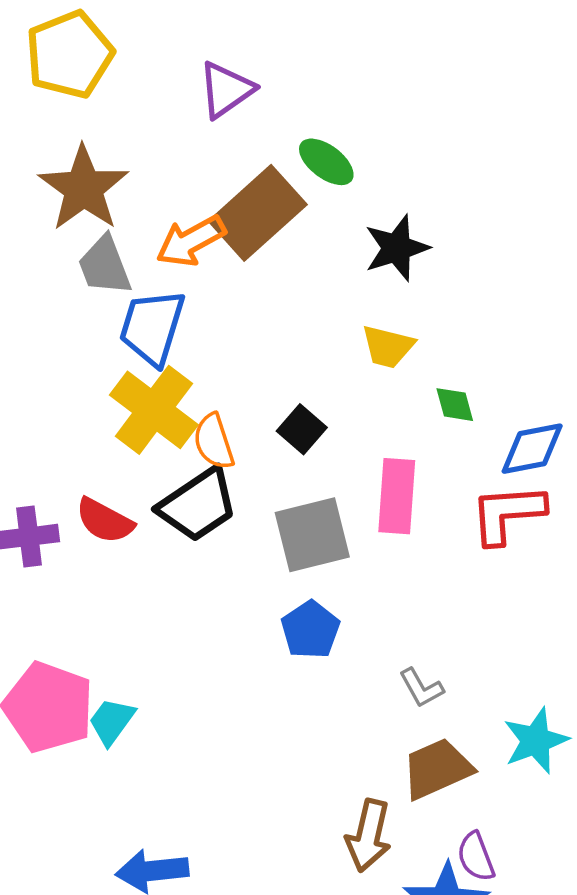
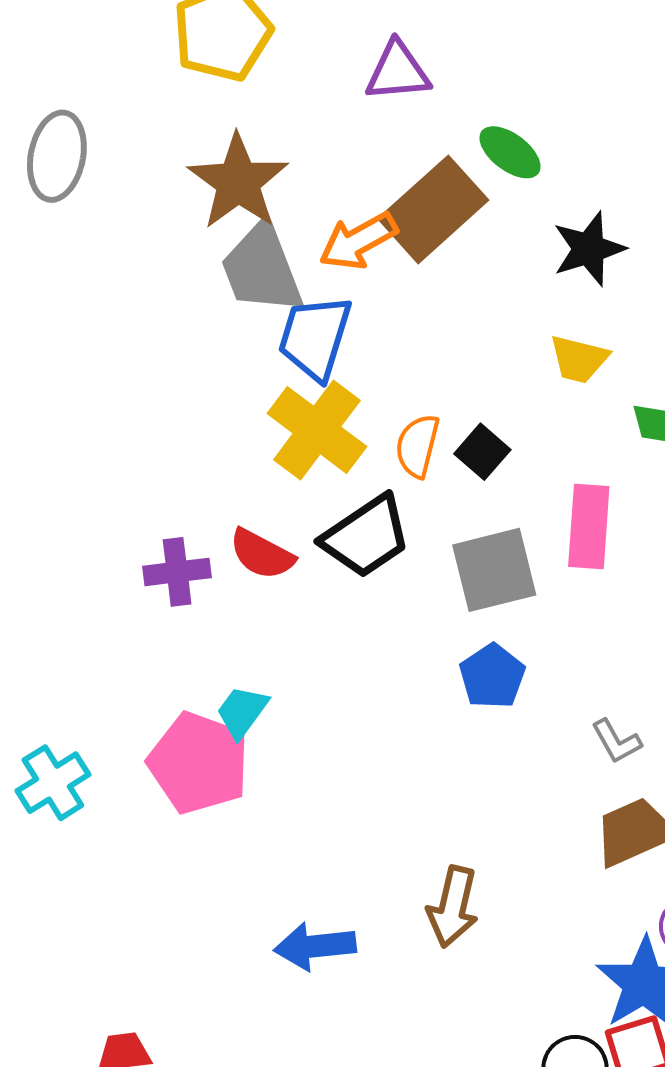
purple triangle: (226, 90) -> (398, 72), turned 30
gray trapezoid: (105, 266) -> (262, 269), size x1.4
orange semicircle: (214, 442) -> (417, 446), moved, turned 32
cyan trapezoid: (112, 721) -> (242, 712), moved
brown arrow: (369, 836) -> (453, 907), moved

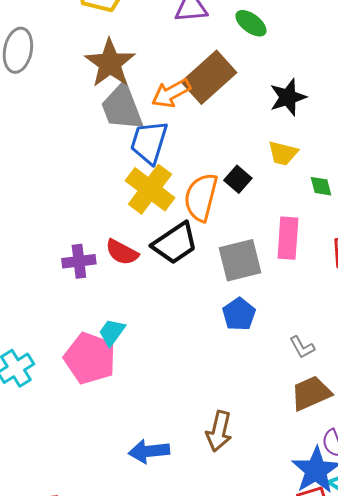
green ellipse: (510, 152) -> (251, 23), moved
orange semicircle: (417, 446) -> (201, 197), size x1.5
black square: (482, 452) -> (238, 179), moved

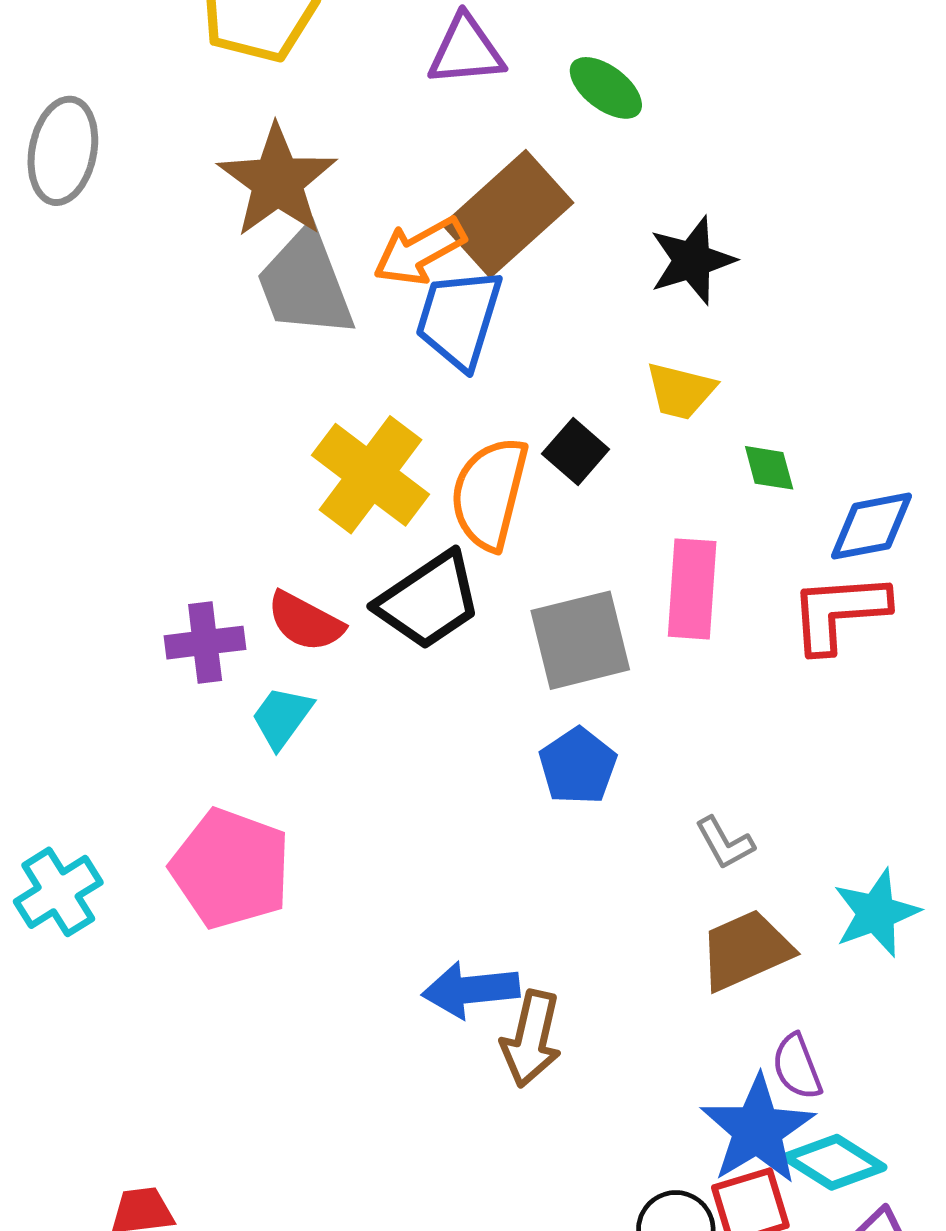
blue trapezoid: (149, 142) -> (459, 319), moved
cyan trapezoid: (112, 332) -> (282, 717), moved
blue arrow: (149, 451) -> (471, 990), moved

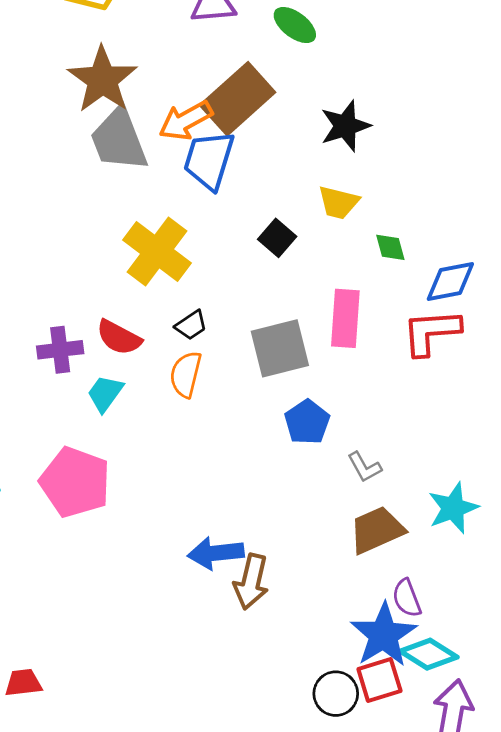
orange semicircle: (489, 493) -> (186, 374), moved, size x0.7
black trapezoid: (429, 601) -> (191, 325), size x0.5
blue pentagon: (578, 766) -> (307, 422), moved

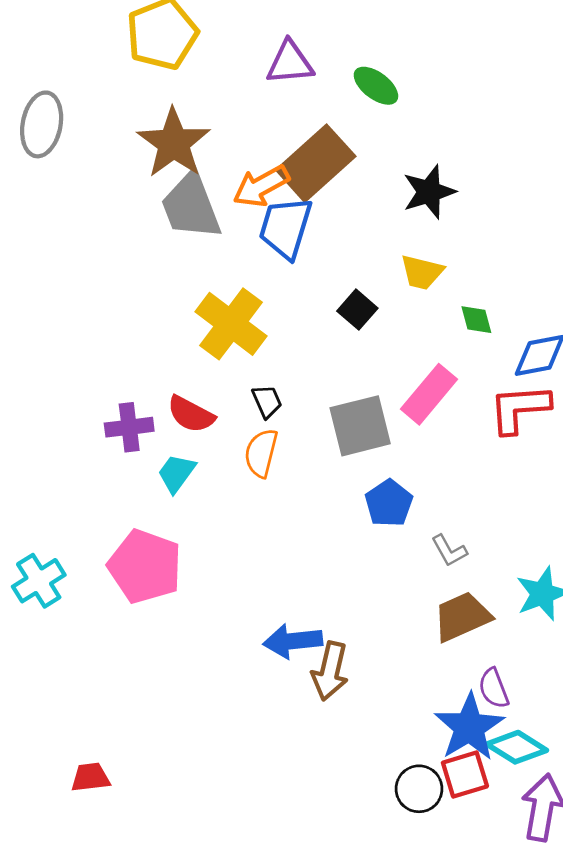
pink rectangle: (345, 318) -> (429, 394), turned 36
black trapezoid: (191, 325) -> (267, 401), turned -80

